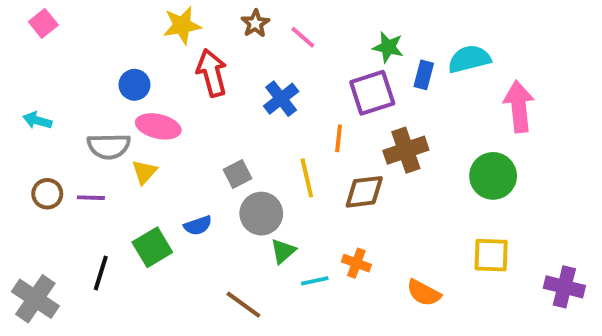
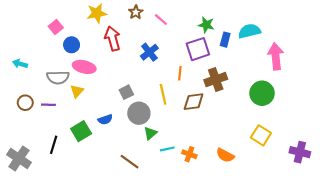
pink square: (43, 23) -> (56, 27), moved
yellow square: (491, 255) -> (261, 135), turned 30
orange cross: (356, 263) -> (189, 154), moved

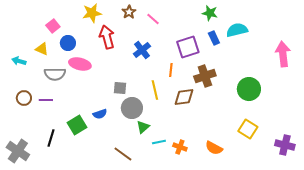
green star: (206, 25) -> (210, 13), moved
blue rectangle: (225, 40) -> (214, 38), turned -40
pink arrow: (276, 56) -> (283, 54), moved
yellow triangle: (77, 91) -> (42, 49), moved, turned -48
gray square: (126, 92) -> (120, 88), turned 32

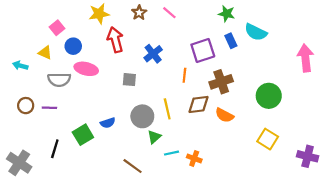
pink line: (153, 19) -> (169, 13), moved
cyan semicircle: (237, 30) -> (256, 32), turned -140
gray square: (120, 88) -> (129, 80), moved
yellow line: (155, 90) -> (167, 109), moved
orange semicircle: (214, 148) -> (224, 115), moved

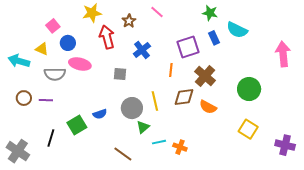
brown star: (139, 13) -> (129, 21), moved
cyan arrow: (20, 66) -> (19, 61), size x1.5
brown cross: (221, 82) -> (205, 76), turned -30

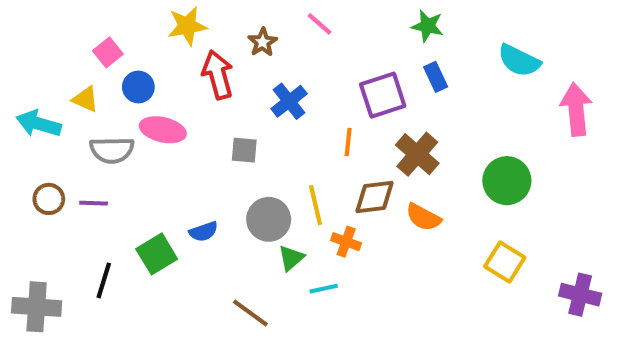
cyan semicircle: (237, 30) -> (519, 61), moved
orange cross: (180, 147) -> (346, 242), moved
gray cross: (18, 151) -> (37, 307), turned -30

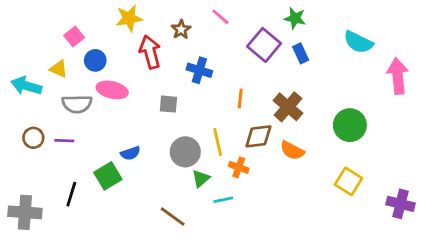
purple square: (383, 95) -> (264, 45), moved, turned -32
blue cross: (289, 101) -> (199, 70), turned -35
blue semicircle: (204, 232) -> (130, 153), moved

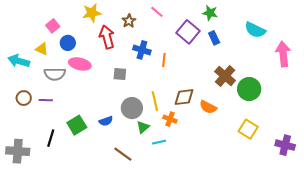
orange line: (240, 98) -> (164, 60), moved
brown cross: (288, 107) -> (225, 76), moved
blue semicircle: (130, 153) -> (106, 121), moved

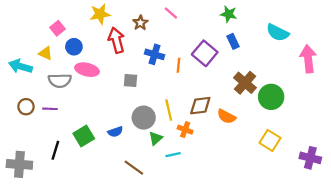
purple square: (188, 32) -> (205, 53), moved

